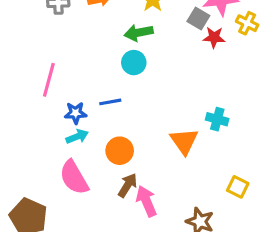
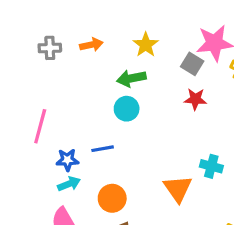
red star: (214, 37) -> (195, 99), moved

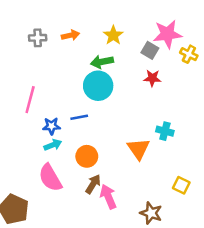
cyan circle: (127, 109) -> (98, 86), size x1.5

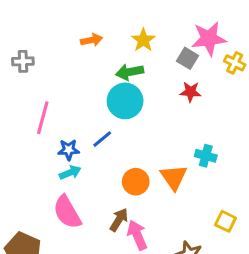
gray cross: (38, 38) -> (23, 61), moved
blue line: (79, 117) -> (102, 139), turned -30
orange circle: (87, 156) -> (136, 182), moved

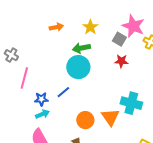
pink star: (209, 39) -> (133, 26), turned 30
gray cross: (23, 61) -> (11, 55), moved, turned 32
cyan cross: (206, 156) -> (131, 103), size x1.5

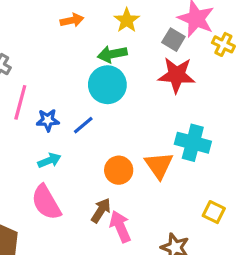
red star: (121, 61) -> (177, 75), size x1.6
blue star: (41, 99) -> (48, 120), moved

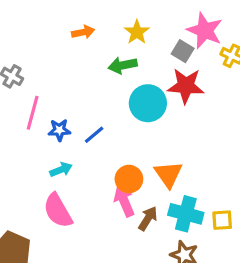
cyan circle: (107, 85) -> (148, 103), moved
cyan cross: (193, 143) -> (186, 214), moved
brown arrow: (101, 210) -> (148, 219), moved
yellow square: (214, 212) -> (222, 220), turned -30
pink arrow: (120, 227) -> (124, 201), moved

